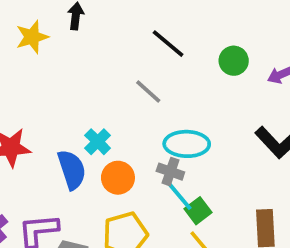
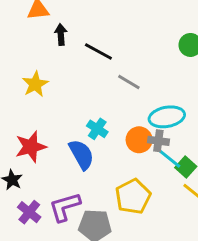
yellow star: (32, 37) -> (35, 84), moved
black line: (168, 44) -> (98, 52), moved
orange circle: (118, 178) -> (139, 140), moved

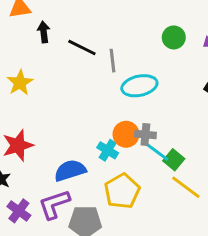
gray line: (129, 82) -> (113, 61), moved, turned 55
cyan ellipse: (167, 117) -> (139, 86), moved
cyan cross: (97, 129) -> (108, 150), moved
blue semicircle: (81, 154) -> (70, 170), moved, turned -76

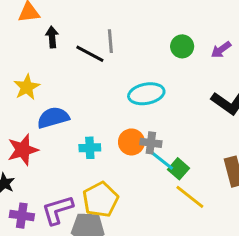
gray line: (113, 61) -> (110, 41), moved
cyan cross: (108, 150) -> (90, 148), moved, turned -36
blue semicircle: (70, 170) -> (53, 118), moved
yellow pentagon: (122, 191) -> (100, 200), moved
purple cross: (19, 211) -> (22, 216), turned -30

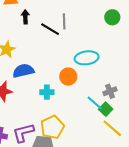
green circle: (182, 46) -> (112, 17), moved
orange circle: (131, 142) -> (68, 77), moved
gray cross: (151, 143) -> (110, 91), moved, turned -32

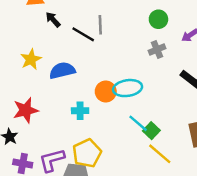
black arrow: (25, 17) -> (53, 20), turned -40
cyan ellipse: (87, 58) -> (128, 88), moved
blue semicircle: (23, 71) -> (62, 71), moved
gray cross: (110, 91) -> (157, 50), moved

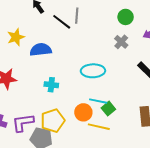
gray cross: (157, 50) -> (121, 42), turned -32
orange circle: (106, 92) -> (83, 112), moved
cyan line: (138, 123) -> (98, 101), turned -36
yellow line: (160, 154) -> (99, 127), moved, turned -35

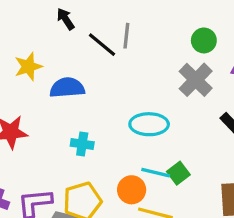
gray cross: (121, 42) -> (196, 80), size x1.5
green square: (108, 109) -> (178, 173), moved

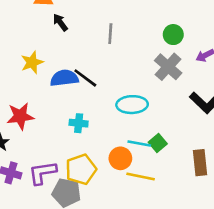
black line: (102, 45) -> (85, 78), moved

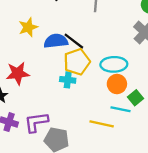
cyan line: (139, 144) -> (120, 109), moved
orange circle: (120, 158) -> (117, 84), moved
yellow pentagon: (81, 169) -> (77, 62), moved
yellow line: (141, 177) -> (102, 124), moved

